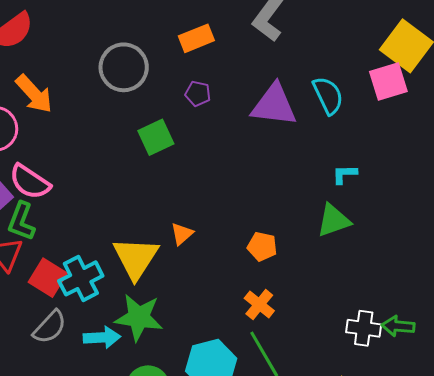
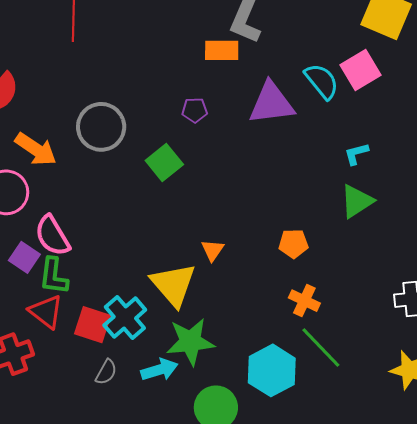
orange rectangle: (196, 38) -> (222, 50), moved, turned 36
gray circle: (124, 67) -> (101, 127), moved
pink square: (388, 81) -> (360, 70), moved
pink semicircle: (30, 182) -> (52, 236), turned 39
gray semicircle: (50, 327) -> (106, 372), size x0.7

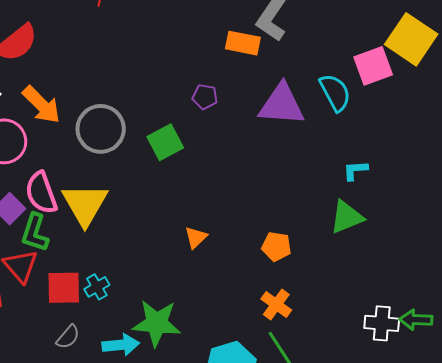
pink square: (360, 70) -> (373, 66), moved
gray circle: (101, 127) -> (101, 129), moved
yellow triangle: (173, 285) -> (85, 204), moved
cyan cross: (125, 318) -> (97, 287), size x0.6
red square: (93, 325) -> (64, 288), turned -30

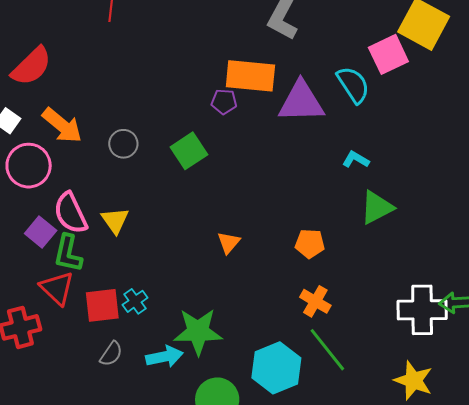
orange rectangle: (243, 43) -> (250, 76), moved, size x1.4
gray circle: (101, 129) -> (123, 144), size x0.6
cyan L-shape: (355, 170) -> (356, 160), moved, turned 40
yellow triangle: (85, 204) -> (115, 220), size x0.6
white cross: (382, 323) -> (422, 310), size x1.4

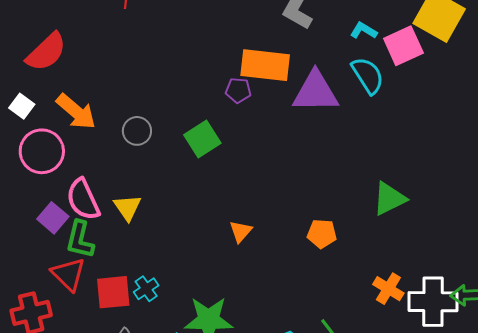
cyan L-shape: (356, 160) -> (364, 31), moved
orange cross: (315, 301) -> (388, 289), moved

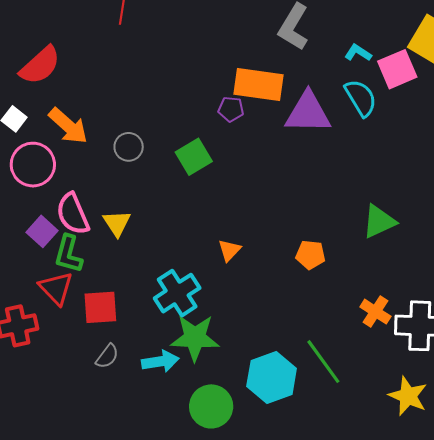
cyan cross: (146, 289) -> (177, 293), moved, size x1.8

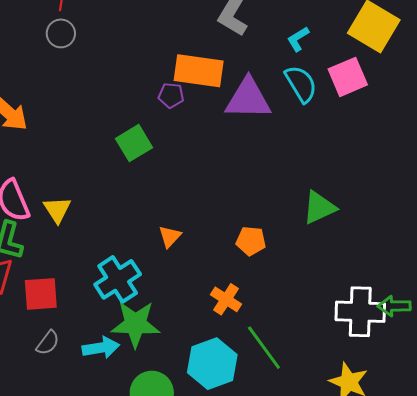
cyan L-shape: (358, 53) -> (298, 39), turned -64
pink square: (397, 69) -> (348, 77), moved
gray circle: (129, 147) -> (61, 33), moved
orange cross: (375, 312) -> (226, 299), moved

